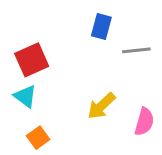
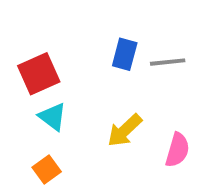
blue rectangle: (101, 27) -> (125, 54), moved
cyan triangle: (25, 96) -> (52, 117), moved

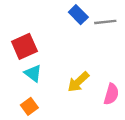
blue rectangle: (125, 54) -> (78, 15), moved, turned -60
gray line: (168, 62) -> (105, 22), moved

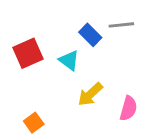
blue rectangle: (78, 15) -> (90, 35), moved
cyan triangle: (33, 73) -> (69, 60), moved

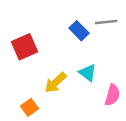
cyan triangle: (69, 60) -> (88, 73), moved
yellow arrow: (90, 94) -> (55, 83), moved

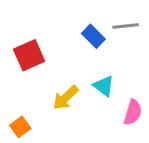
orange square: (30, 107) -> (20, 127), moved

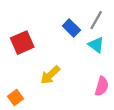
gray line: (126, 26) -> (96, 20), turned -54
cyan triangle: (104, 86) -> (96, 45), moved

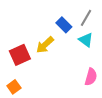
red square: (22, 43) -> (20, 55), moved
yellow arrow: (50, 75) -> (45, 45), moved

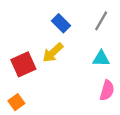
blue rectangle: (64, 25) -> (61, 23), moved
cyan triangle: (86, 40) -> (101, 59), moved, turned -35

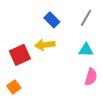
yellow arrow: (53, 53) -> (45, 45), turned 36

